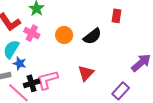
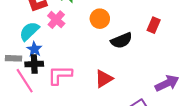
orange circle: (64, 35) -> (100, 19), moved
black cross: (32, 83) -> (34, 64), moved

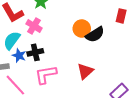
orange circle: (100, 19) -> (82, 29), moved
black cross: (34, 64) -> (35, 52), moved

